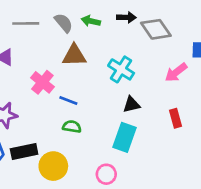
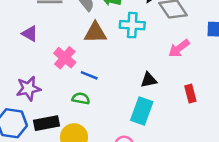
cyan cross: (121, 69) -> (132, 25), moved, turned -30
pink arrow: (176, 72) -> (179, 48), moved
green semicircle: (72, 127) -> (81, 98), moved

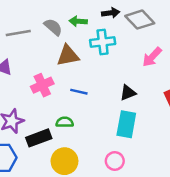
pink cross: (65, 58) -> (42, 85), turned 35
blue line: (89, 75) -> (79, 92), moved
black rectangle: (47, 123) -> (39, 138), moved

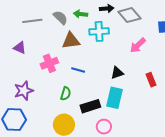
green semicircle: (65, 122) -> (66, 94), turned 104
black rectangle: (39, 138) -> (90, 106), moved

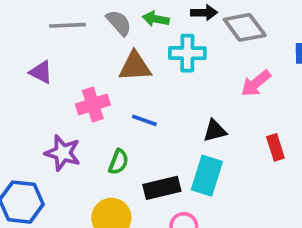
purple star: (24, 91) -> (63, 153), moved, turned 30

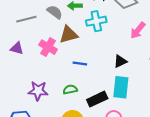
pink cross: (93, 105) -> (48, 47), moved, turned -30
green semicircle: (119, 162) -> (70, 89), turned -112

